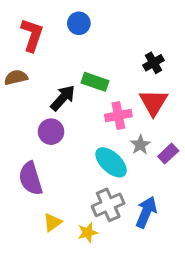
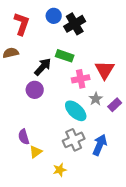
black cross: (154, 63) -> (75, 24), moved, size x1.5
purple semicircle: (31, 178) -> (24, 137), moved, size x0.7
yellow star: (88, 233) -> (60, 170), moved

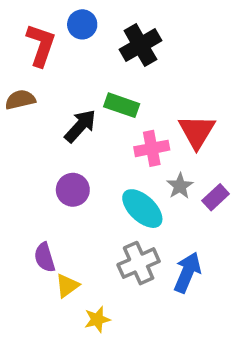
blue circle: (54, 16) -> (82, 24), moved
purple circle: (35, 90) -> (73, 190), moved
yellow star: (60, 170) -> (97, 319), moved

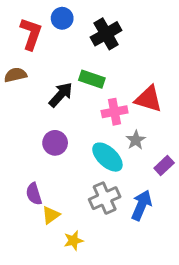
red triangle: (197, 132) -> (149, 99), turned -44
purple rectangle: (216, 197) -> (164, 166), moved

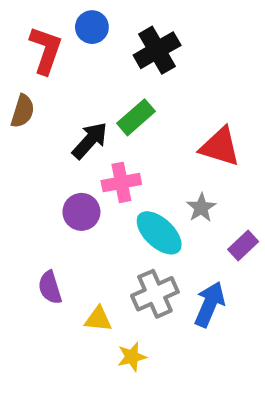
brown semicircle: (15, 75) -> (23, 111), turned 120
green rectangle: (92, 79) -> (136, 117), turned -60
pink cross: (115, 112) -> (121, 182), moved
yellow triangle: (51, 215) -> (98, 319), moved, turned 42
yellow star: (73, 241) -> (132, 357), moved

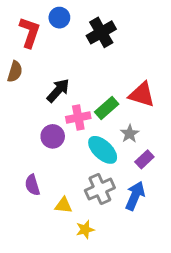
green rectangle: (136, 117) -> (107, 108), moved
purple rectangle: (243, 245) -> (144, 159), moved

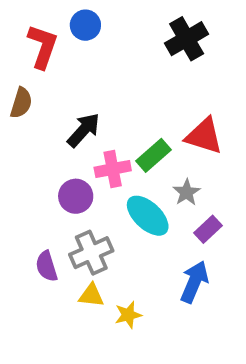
black cross: (101, 32) -> (187, 39), moved
gray cross: (100, 189) -> (91, 253), moved
yellow star: (85, 230) -> (128, 315), moved

